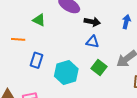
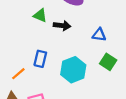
black arrow: (92, 22) -> (62, 26), moved
orange line: (18, 39) -> (18, 74), moved, turned -40

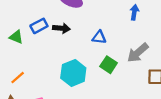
green triangle: (40, 15) -> (16, 37), moved
blue rectangle: (40, 59) -> (39, 26), moved, turned 49

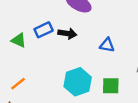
green square: (109, 65) -> (111, 86), moved, turned -35

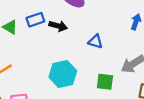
green square: (111, 86) -> (105, 82), moved

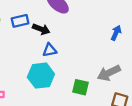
blue triangle: (95, 42) -> (50, 50), moved, turned -32

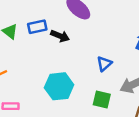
blue triangle: (50, 50) -> (104, 64), moved, turned -32

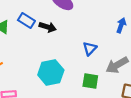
blue rectangle: (37, 27) -> (26, 21), turned 49

